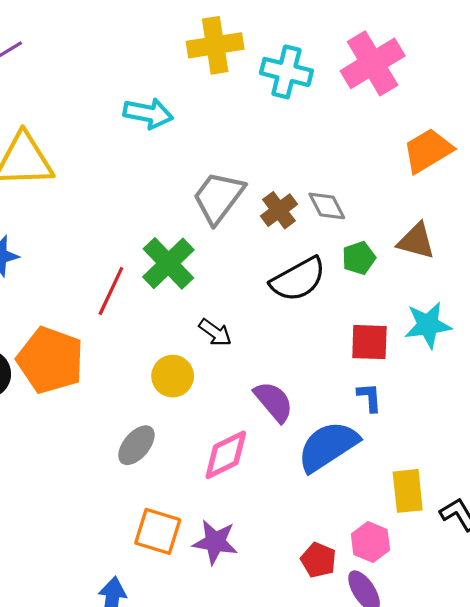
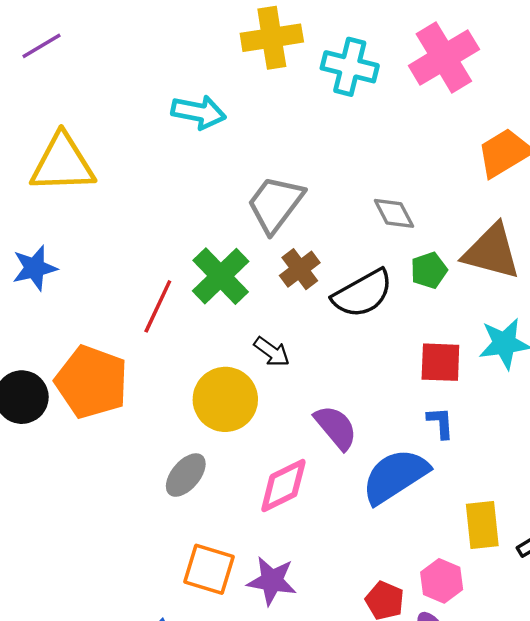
brown cross: (279, 210) -> (300, 269), moved
brown triangle: (416, 241) -> (492, 252), size x1.4
yellow circle: (173, 376) -> (225, 399), size x1.4

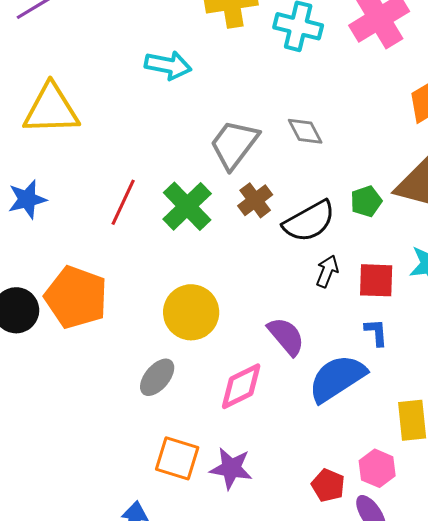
gray diamond: (394, 213) -> (305, 131), moved
red line: (158, 306) -> (123, 202), moved
black arrow: (272, 352) -> (327, 271), moved, turned -104

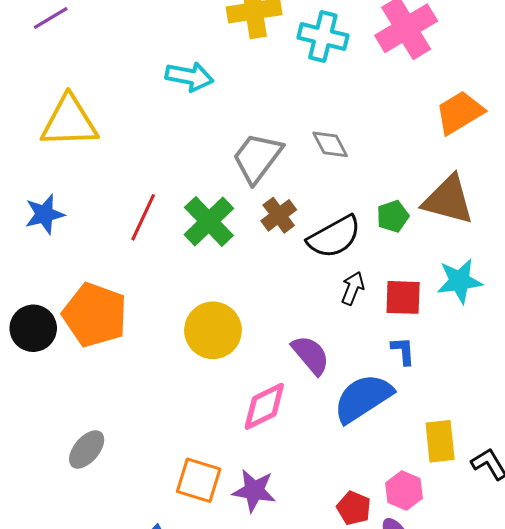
gray ellipse: (157, 377) -> (87, 449), moved

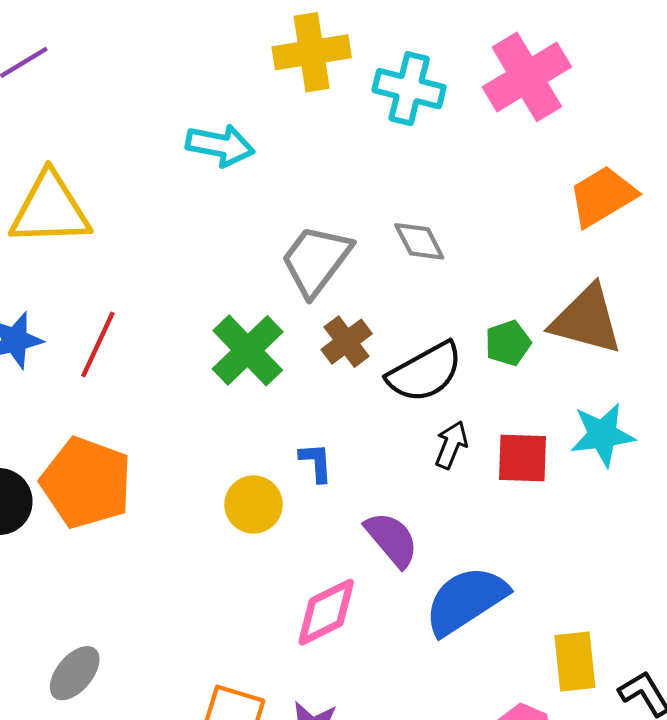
red line: (143, 217) -> (98, 345), moved
yellow circle: (213, 330) -> (253, 504), size x0.7
blue L-shape: (403, 351) -> (316, 462), moved

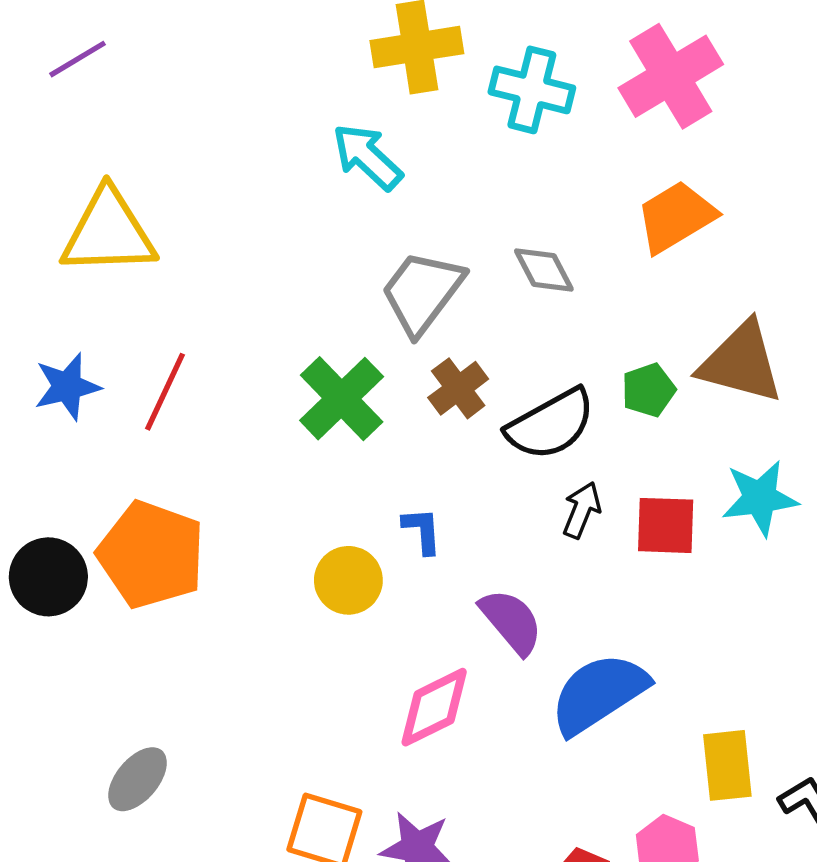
cyan arrow: (220, 145) -> (367, 157), moved, turned -148
orange trapezoid: (602, 196) -> (676, 217), moved

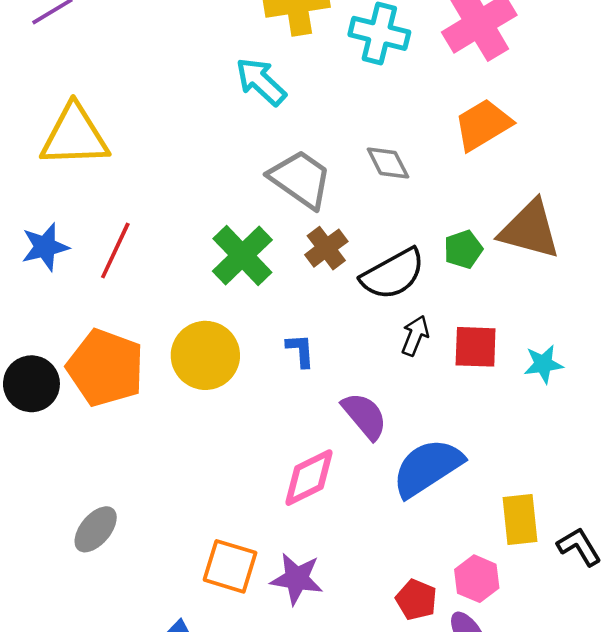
gray trapezoid: (422, 292) -> (300, 179), turned 88
cyan star: (760, 498) -> (543, 364), moved, size x0.7
yellow circle: (348, 580) -> (205, 355), moved, size x1.4

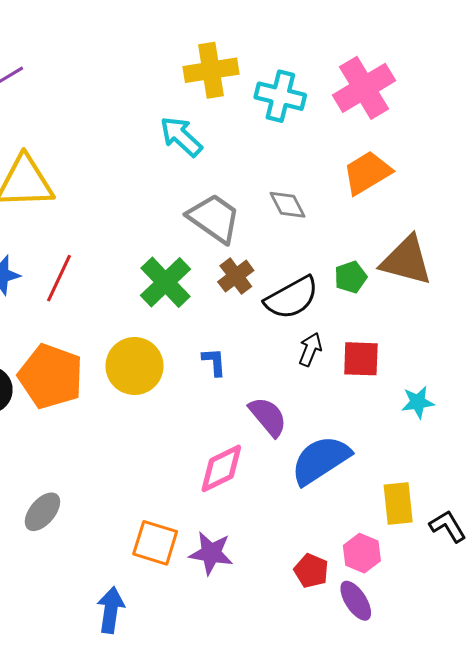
cyan star: (543, 364) -> (418, 402), moved

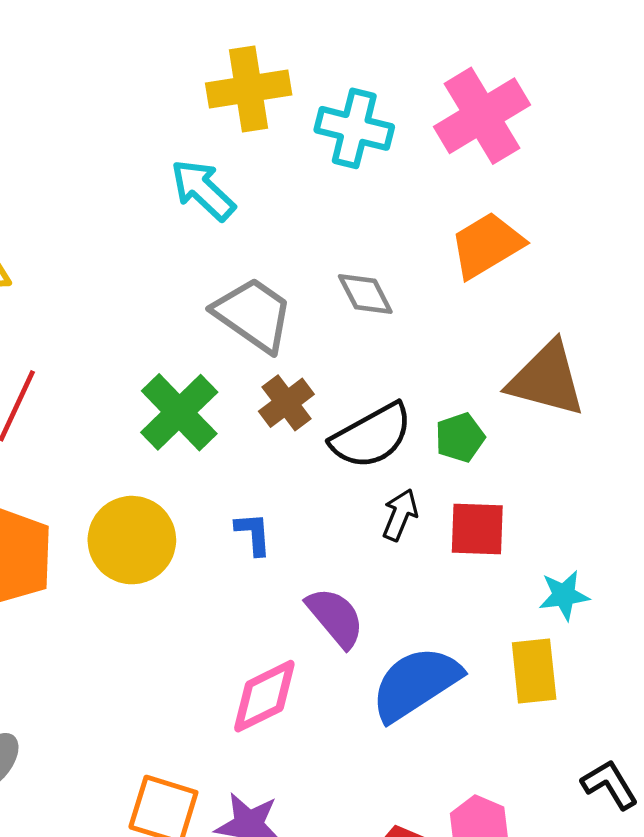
green pentagon: (351, 277) -> (460, 438), moved
yellow rectangle: (398, 504) -> (534, 671), moved

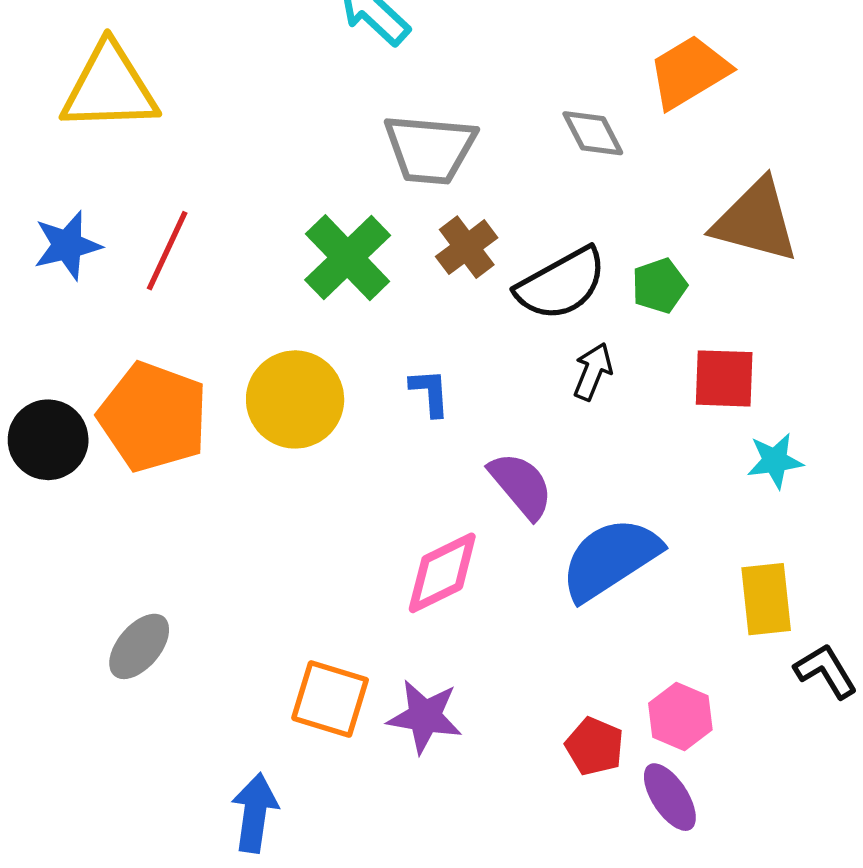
gray diamond: (365, 294) -> (593, 133), moved
gray trapezoid: (253, 315) -> (430, 149), turned 150
red square: (477, 529) -> (724, 378), moved
yellow rectangle: (534, 671) -> (766, 599), moved

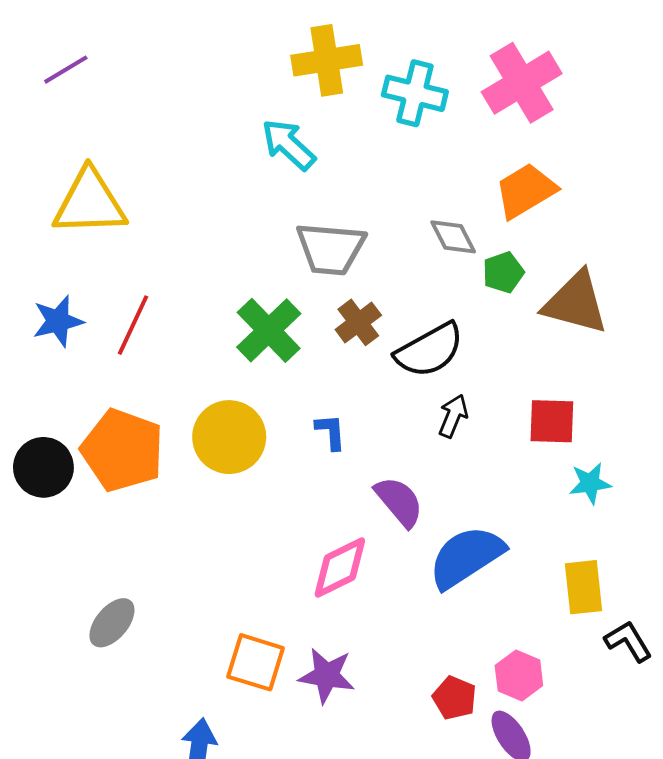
green pentagon: (659, 286) -> (503, 272), moved

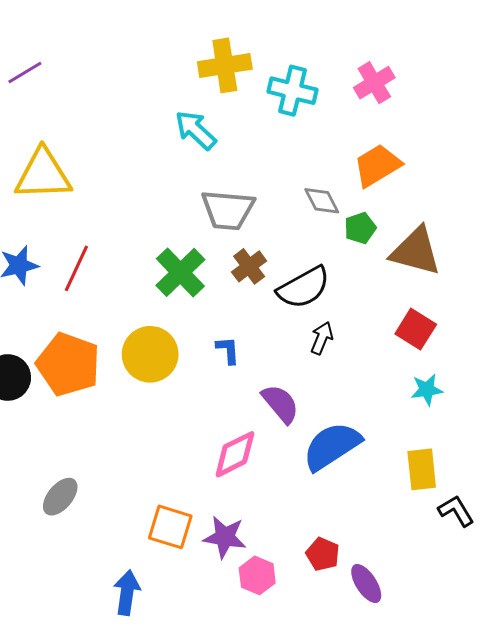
pink cross: (522, 83) -> (374, 83), size x0.7
red square: (552, 421) -> (416, 329), moved, turned 30
pink hexagon: (519, 675) -> (257, 575), moved

